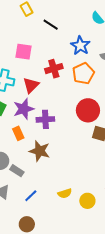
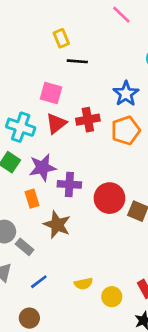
black line: (51, 25) -> (77, 61), moved, turned -35
red triangle: (31, 85) -> (56, 123), moved
red circle: (88, 110) -> (109, 198), moved

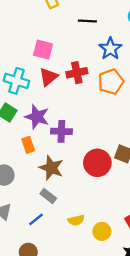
black line: (77, 61) -> (87, 21), moved
purple star: (43, 168) -> (37, 117), turned 30
red circle: (109, 198) -> (97, 163), moved
gray rectangle: (25, 247) -> (48, 196), moved

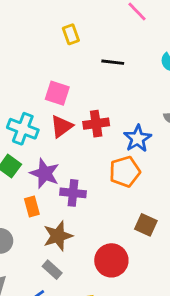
blue star: (110, 49) -> (138, 139), moved
orange pentagon: (111, 82) -> (125, 172), moved
red circle: (97, 163) -> (111, 260), moved
brown star: (51, 168) -> (58, 236), turned 30

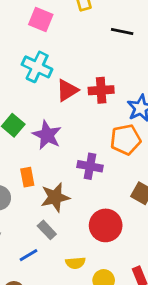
pink square: (57, 93) -> (41, 19), moved
cyan cross: (23, 129) -> (37, 67), moved
purple cross: (73, 193) -> (90, 166), moved
orange rectangle: (32, 207) -> (27, 177), moved

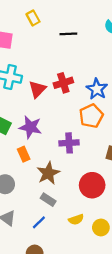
orange rectangle: (27, 177) -> (24, 154), moved

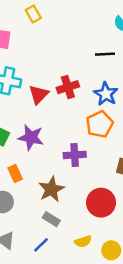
black line: (68, 34) -> (105, 54), moved
orange rectangle: (24, 154) -> (15, 174), moved

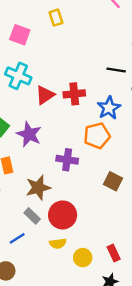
red circle: (101, 203) -> (63, 215), moved

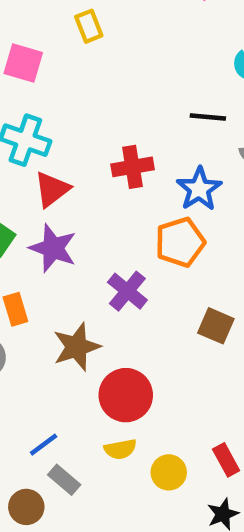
red triangle: (45, 95) -> (52, 189), moved
purple cross: (67, 160) -> (127, 291), turned 35
gray rectangle: (32, 216) -> (64, 480), moved

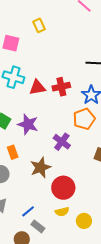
red triangle: (52, 189) -> (37, 87), moved, turned 30

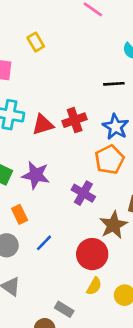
brown star: (41, 167) -> (113, 225), moved
blue line: (28, 211) -> (44, 243), moved
yellow semicircle: (62, 212) -> (94, 286), turned -40

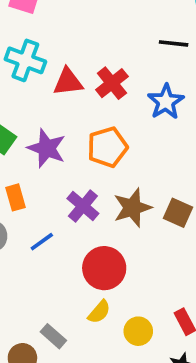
red cross: (75, 120) -> (112, 83), turned -30
orange pentagon: (109, 160) -> (107, 147), moved
purple cross: (83, 193) -> (83, 206), moved
brown star: (113, 225) -> (132, 208), moved

